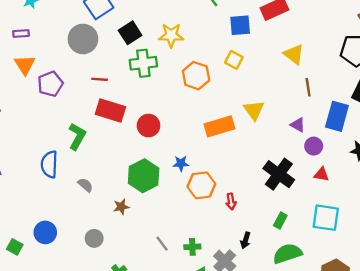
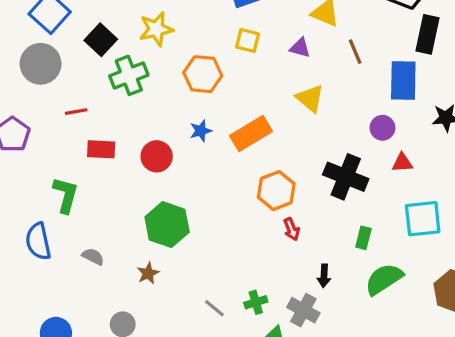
red rectangle: (110, 110) -> (101, 149), size x0.7
yellow triangle: (254, 110) -> (310, 98), moved
purple triangle: (298, 125) -> (300, 48), moved
blue star: (181, 163) -> (201, 131), moved
orange hexagon: (201, 185) -> (276, 191), moved

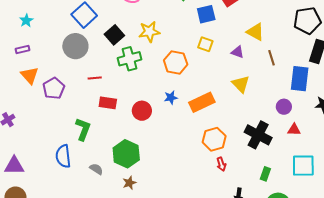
green hexagon: (167, 225) -> (126, 154), moved

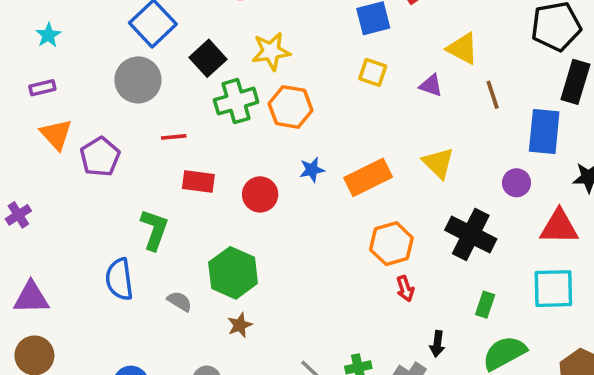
orange hexagon: (176, 62) -> (290, 107), moved
yellow triangle: (241, 84) -> (438, 163), moved
red triangle: (294, 130) -> (559, 227), moved, size x1.6

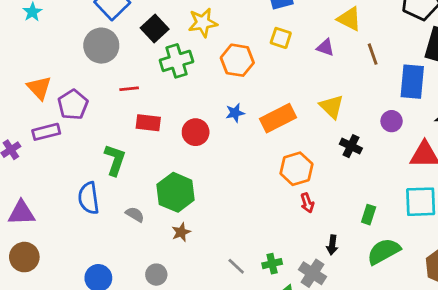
purple rectangle: (42, 88) -> (46, 132), moved, size x1.4
orange hexagon: (290, 107) -> (237, 60), moved
black cross: (471, 235) -> (351, 146), moved, size x0.6

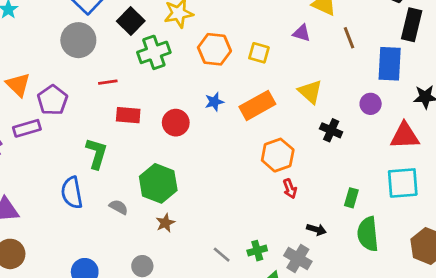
yellow square: (281, 38) -> (259, 53), moved
black arrow: (332, 245) -> (316, 229), turned -78
green semicircle: (384, 251) -> (368, 234), turned -64

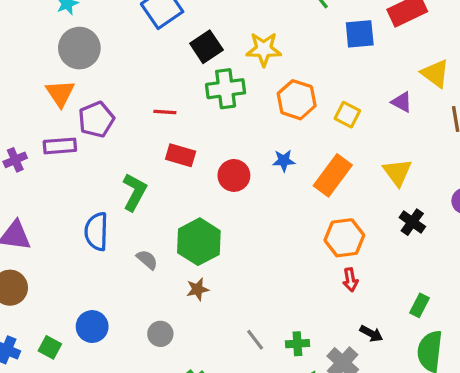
gray circle: (78, 40) -> (79, 48), moved
orange rectangle: (257, 105) -> (333, 175), turned -36

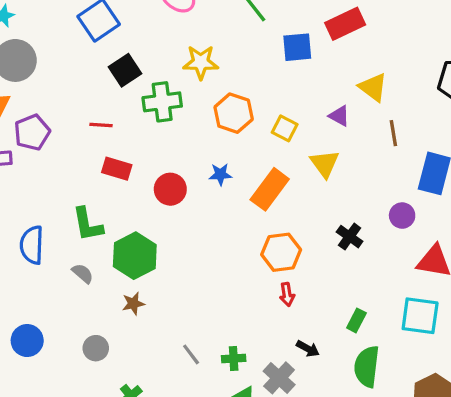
black square: (206, 47) -> (125, 70), moved
yellow triangle: (397, 172) -> (325, 164), moved
green L-shape: (135, 192) -> (88, 224), moved, turned 141

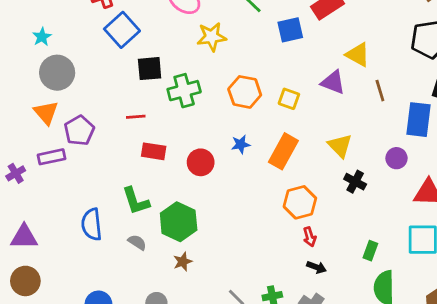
yellow star: (201, 62) -> (212, 37), moved
black square: (125, 70) -> (150, 69), turned 36
purple triangle: (339, 116) -> (333, 82), size x1.4
yellow triangle: (325, 164) -> (340, 146), moved
black arrow: (308, 349) -> (316, 267), moved

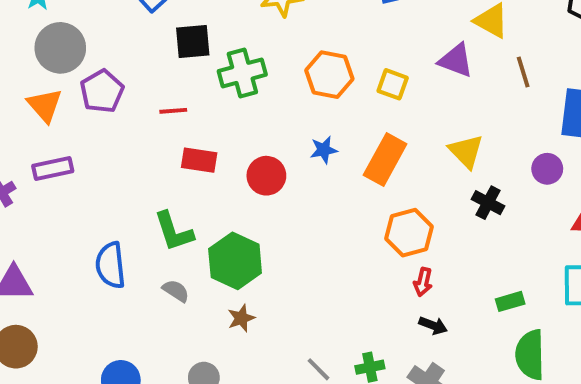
purple pentagon: (79, 131) -> (102, 91), moved
red arrow: (310, 237) -> (423, 282), turned 30
green rectangle: (370, 251) -> (510, 301), turned 54

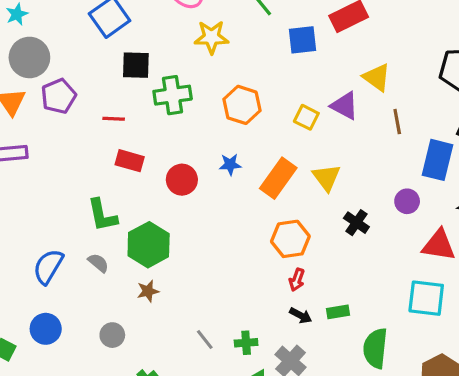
yellow square: (393, 84) -> (306, 117), moved
yellow triangle: (466, 151) -> (326, 177), moved
blue semicircle: (110, 265) -> (48, 267), moved, turned 30
green rectangle: (510, 301) -> (338, 312), moved

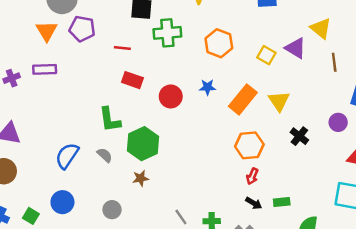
purple pentagon: (59, 96) -> (82, 29), turned 30

